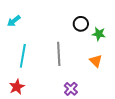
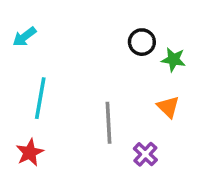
gray line: (59, 54) -> (109, 123), moved
purple cross: (71, 89) -> (145, 154), moved

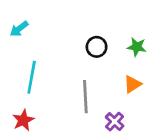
black circle: (142, 42) -> (97, 47), moved
orange triangle: (168, 107) -> (133, 84), turned 42

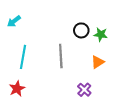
black circle: (97, 47) -> (81, 30), moved
gray line: (85, 97) -> (61, 56), moved

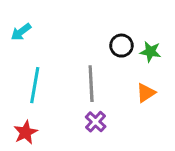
purple cross: (84, 90) -> (96, 122), moved

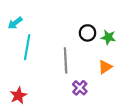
cyan line: (35, 85) -> (27, 47), moved
purple cross: (96, 122) -> (80, 88), moved

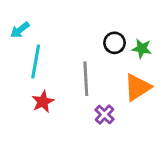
orange triangle: (105, 67) -> (137, 87), size x1.5
red star: (18, 95) -> (43, 102), moved

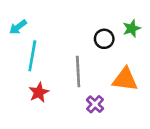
green star: (142, 49) -> (132, 28), moved, turned -30
orange triangle: (137, 87) -> (125, 79), turned 40

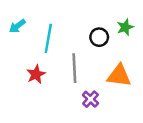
cyan line: (32, 56) -> (48, 38), moved
red star: (39, 92) -> (36, 74), moved

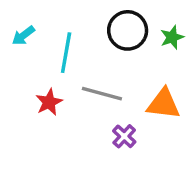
black circle: (99, 37) -> (128, 30), moved, size x1.5
gray line: (74, 68) -> (102, 94), turned -72

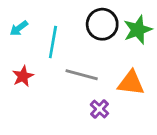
green star: (172, 37) -> (138, 30), size x1.5
red star: (49, 102) -> (23, 76), moved

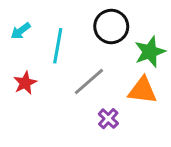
green star: (138, 30) -> (150, 52), moved
gray line: (82, 75) -> (89, 81), turned -56

